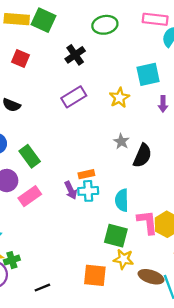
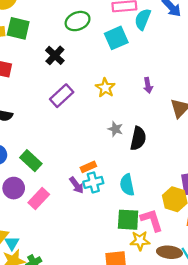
cyan square: (148, 74) -> (116, 38), moved
pink L-shape: (147, 222) -> (152, 220), moved

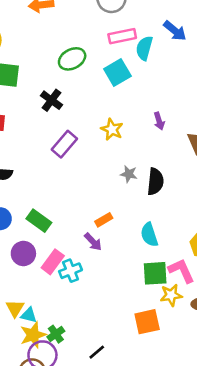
cyan cross: (93, 182) -> (71, 271), moved
cyan triangle: (12, 243) -> (29, 315), turned -40

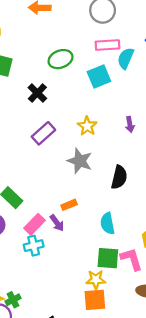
gray star: (129, 174) -> (80, 161), moved, size x1.6
pink rectangle: (53, 262) -> (35, 224), moved
yellow star: (171, 295) -> (96, 280), moved

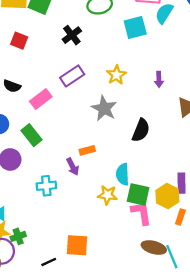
pink rectangle: (35, 224) -> (41, 99), moved
green square: (108, 258) -> (138, 194), moved
yellow star: (96, 280) -> (107, 195), moved
orange square: (95, 300) -> (77, 245), moved

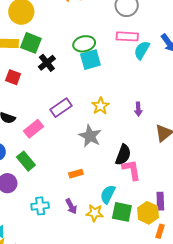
cyan square: (135, 28) -> (90, 60), moved
black cross: (72, 35) -> (47, 63), moved
purple arrow: (73, 167) -> (71, 206), moved
cyan semicircle: (123, 174) -> (108, 194), turned 30
pink L-shape: (141, 213) -> (132, 170), moved

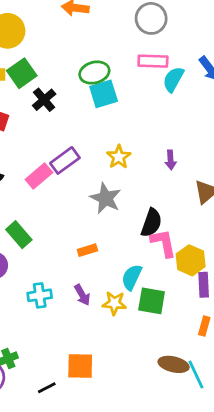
green square: (31, 43) -> (22, 73), turned 35
pink rectangle: (34, 129) -> (39, 176), moved
yellow hexagon: (148, 213) -> (191, 260), moved

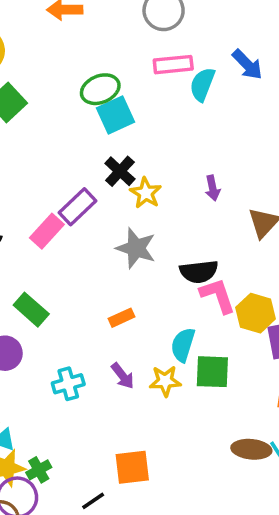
black cross: (44, 100) -> (120, 171), moved
black semicircle: (151, 223) -> (199, 272), turned 72

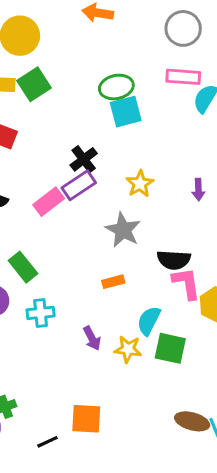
black cross: (120, 171) -> (84, 159), moved
orange rectangle: (122, 318) -> (113, 282), moved
cyan cross: (68, 384) -> (41, 313), moved

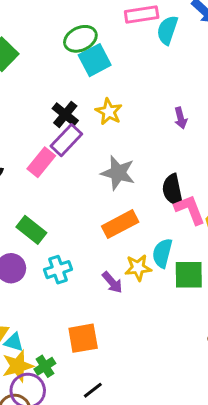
yellow star: (140, 184) -> (109, 112), moved
black semicircle: (174, 260) -> (173, 190), turned 88
orange rectangle: (113, 282) -> (120, 224), size x1.6
yellow star: (128, 349) -> (138, 268), moved
orange square: (86, 419) -> (83, 338), moved

